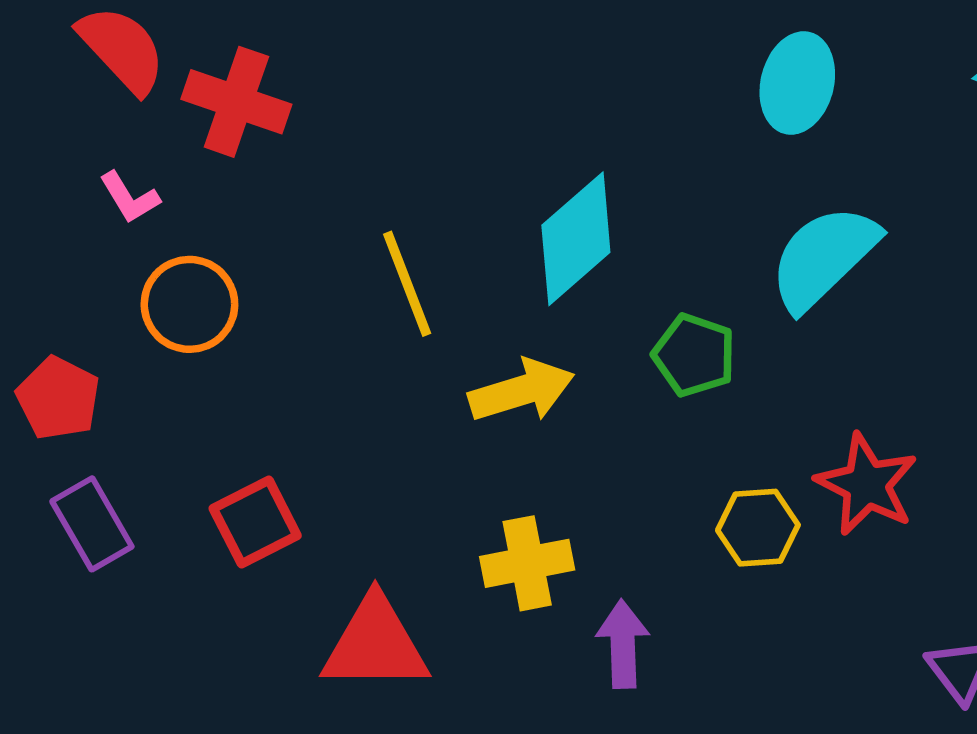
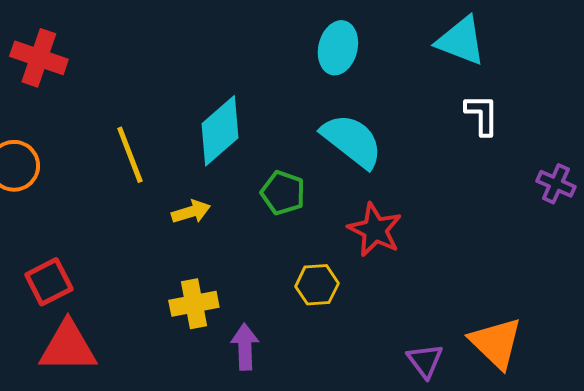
cyan semicircle: (824, 257) -> (352, 141), turned 82
yellow arrow: (522, 391) -> (191, 212), size x0.7
red star: (867, 484) -> (375, 230), moved
red triangle: (375, 644) -> (68, 347), moved

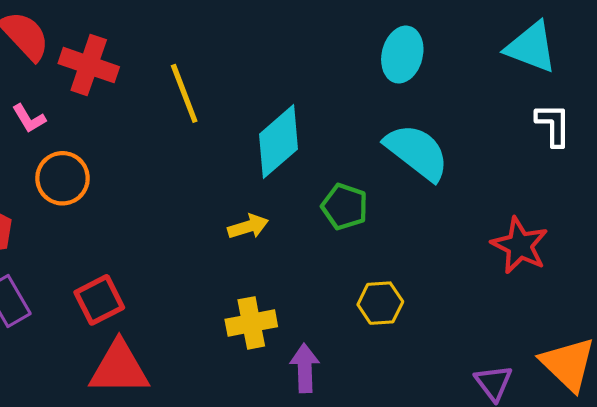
yellow line: (130, 155) -> (184, 93), moved
red star: (375, 230) -> (520, 245), moved

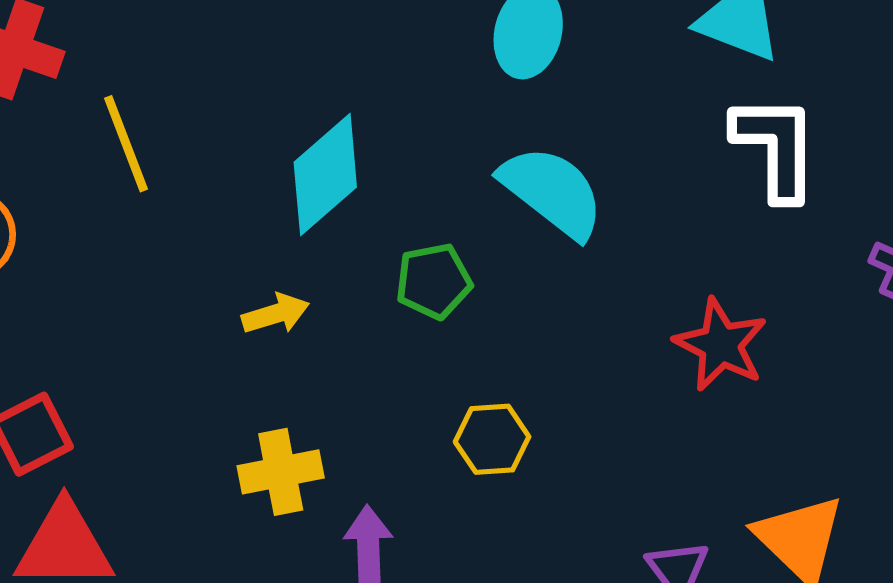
yellow line: (184, 93) -> (126, 144), moved
white L-shape: (553, 125) -> (776, 147), size x1.5
green pentagon: (345, 207) -> (434, 281), turned -30

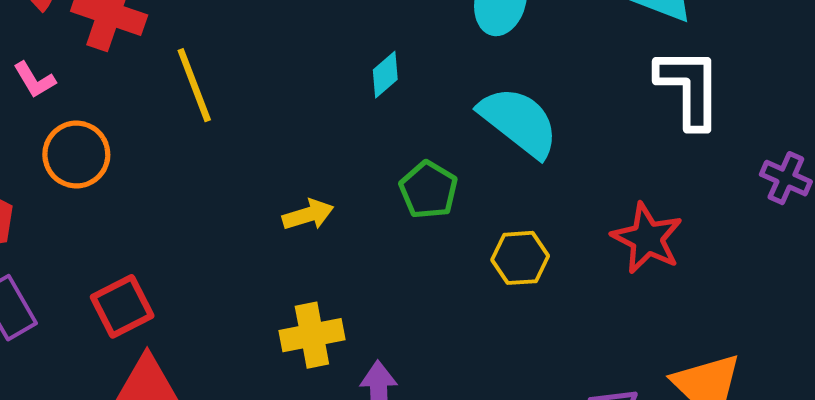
cyan diamond: (325, 175) -> (385, 75), moved, size x0.5
green pentagon: (434, 281) -> (428, 190), turned -30
yellow hexagon: (492, 439) -> (520, 258), moved

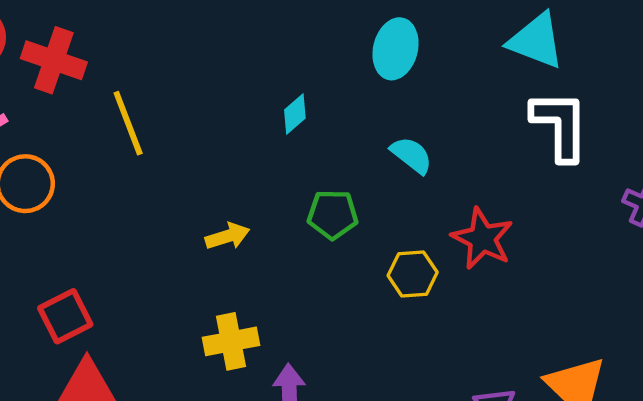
cyan semicircle: (519, 122) -> (411, 155), size x0.6
green pentagon: (428, 190) -> (333, 215), turned -30
red star: (647, 238) -> (482, 239), moved

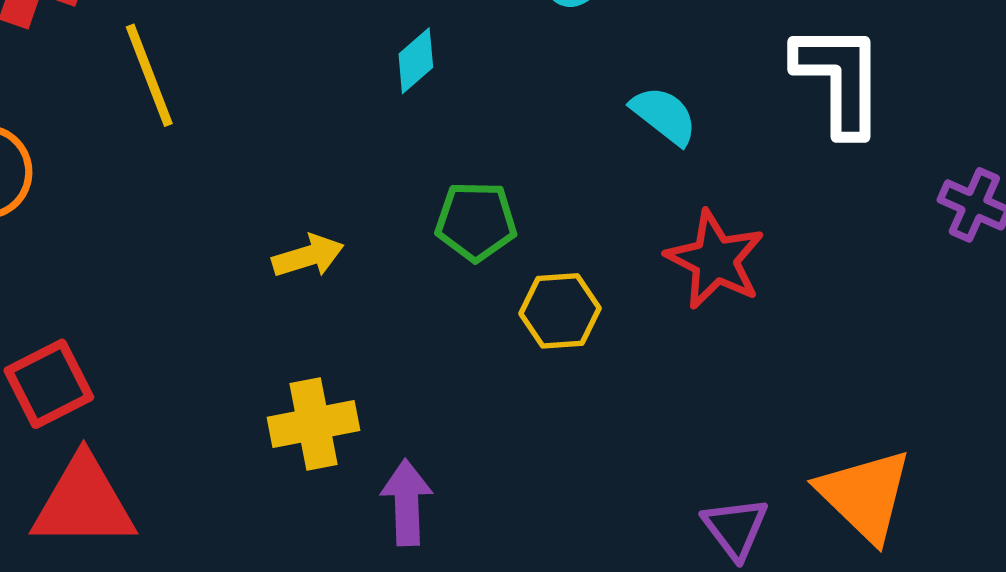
cyan semicircle: (411, 155) -> (664, 115), moved
yellow hexagon: (413, 274) -> (560, 311), moved

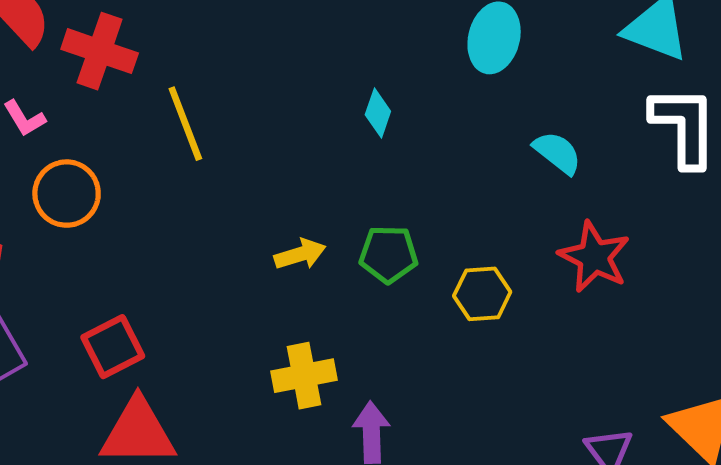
cyan diamond: (416, 61) -> (378, 113), turned -30
green pentagon: (476, 221) -> (388, 254), moved

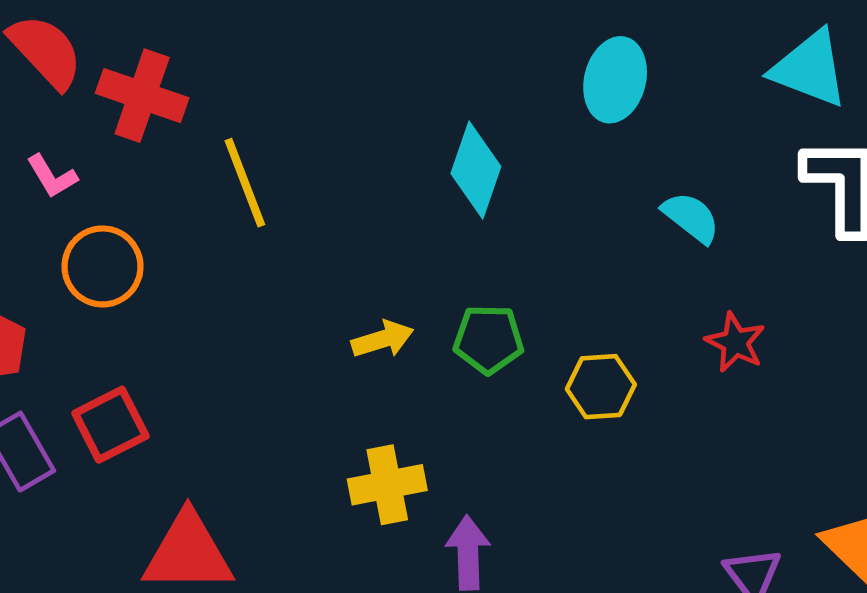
cyan diamond: (378, 113) -> (476, 170), size x1.6
red star: (594, 257) -> (735, 342), size x0.7
red square: (113, 347) -> (110, 425), moved

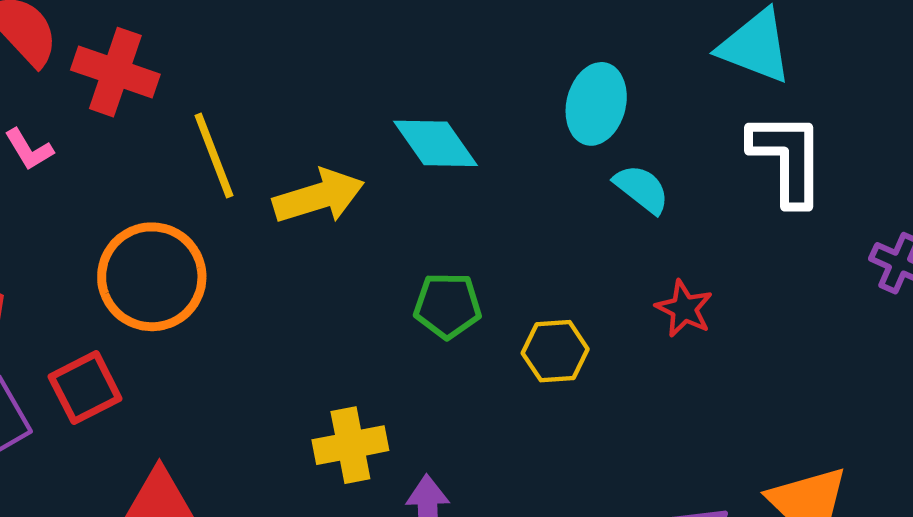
cyan ellipse: (615, 80) -> (596, 104), moved
cyan diamond: (476, 170) -> (435, 143), turned -54
orange circle: (103, 266) -> (152, 277), moved, size x1.4
yellow arrow: (383, 339) -> (319, 196), moved, size x1.5

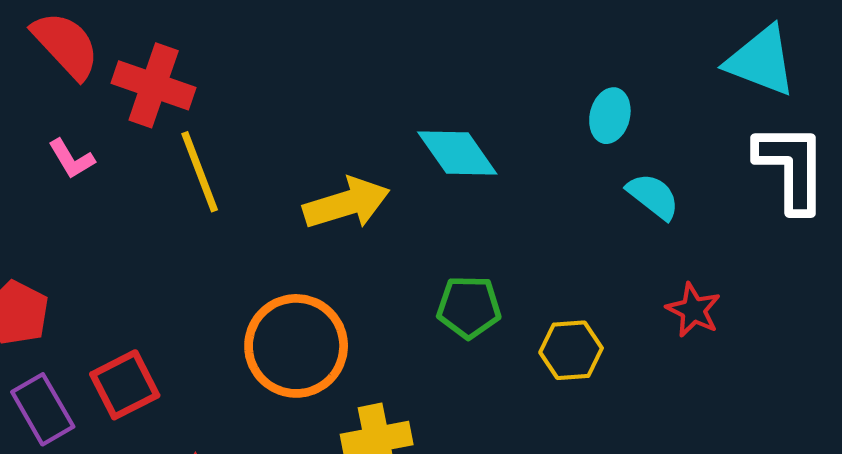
cyan ellipse: (596, 104) -> (610, 116), size x0.7
yellow line: (214, 155) -> (200, 172), moved
orange circle: (152, 277) -> (296, 346), moved

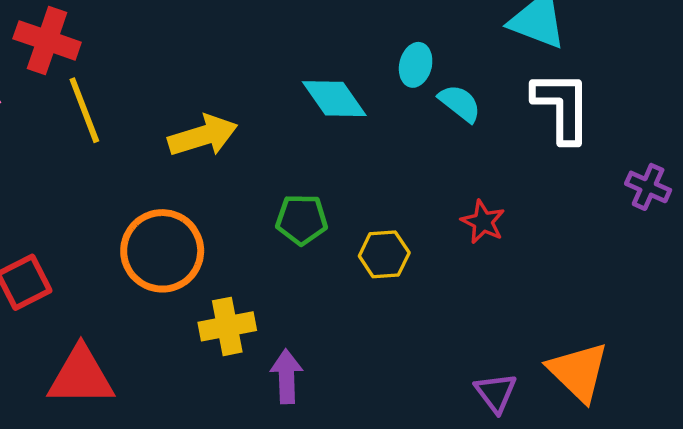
cyan diamond: (457, 153) -> (334, 99), moved
cyan semicircle: (653, 196) -> (460, 103), moved

